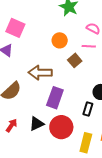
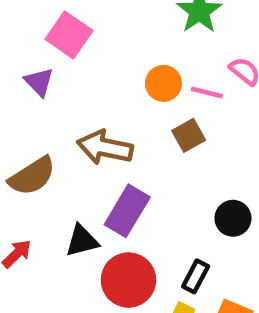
pink line: (89, 46) -> (207, 92), moved
black rectangle: (88, 109) -> (196, 276), moved
black triangle: (37, 124) -> (82, 241), moved

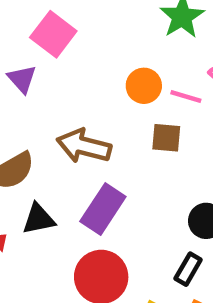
brown square: (189, 135) -> (166, 138), turned 32
black triangle: (82, 241) -> (38, 219), moved
black rectangle: (196, 276) -> (188, 269), moved

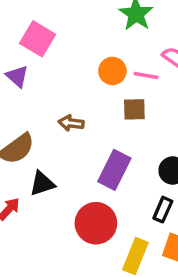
brown arrow: (84, 146) -> (71, 123), size x0.6
purple rectangle: (103, 209) -> (114, 170), moved

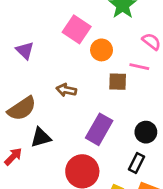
pink square: (38, 39) -> (77, 29), moved
pink line: (146, 76) -> (139, 67), moved

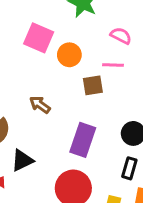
brown arrow: (66, 90) -> (40, 105), turned 36

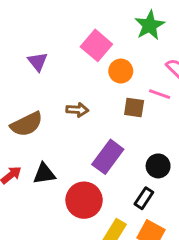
brown arrow: (40, 105) -> (77, 110), turned 130
black triangle: (22, 160) -> (44, 174), moved

